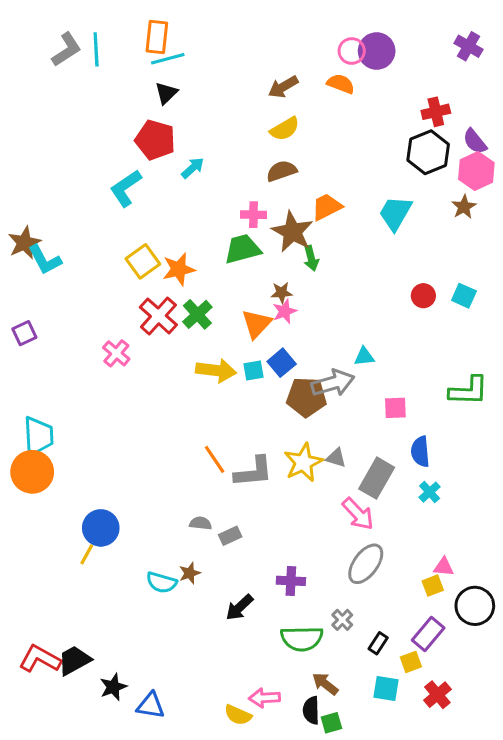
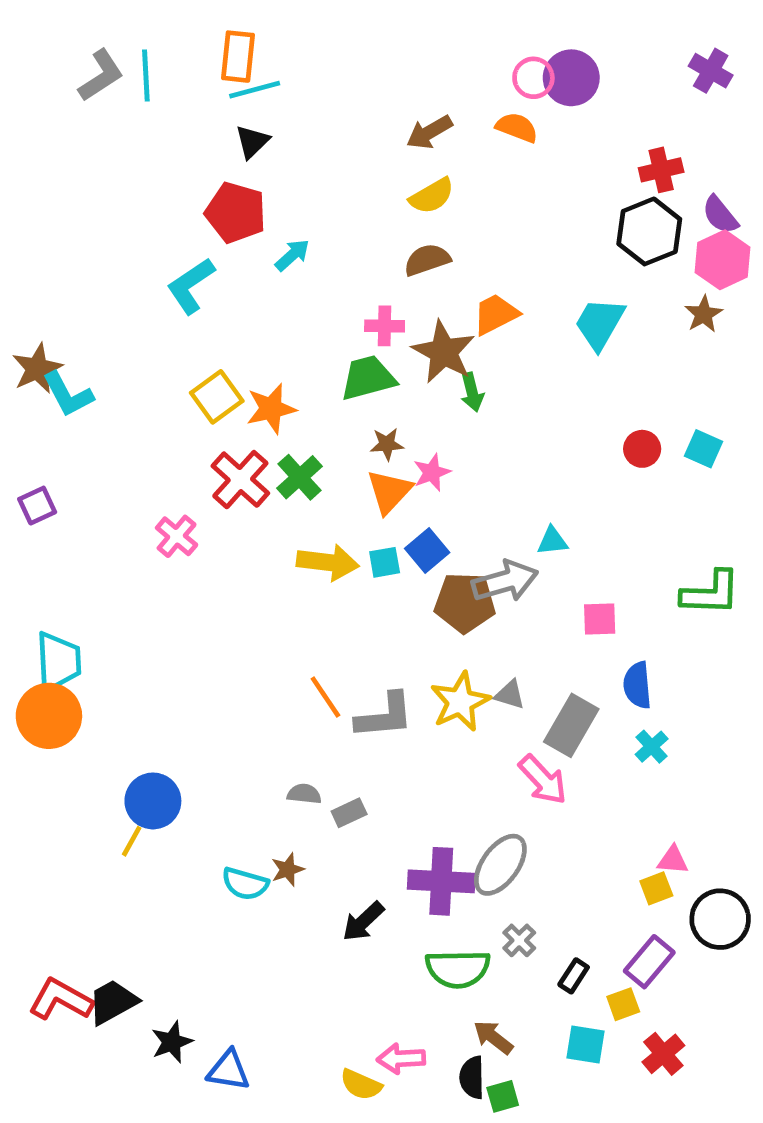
brown star: (282, 293) -> (387, 444), moved
gray ellipse: (366, 564) -> (500, 865), moved
purple cross: (291, 581) -> (441, 881), size x1.5

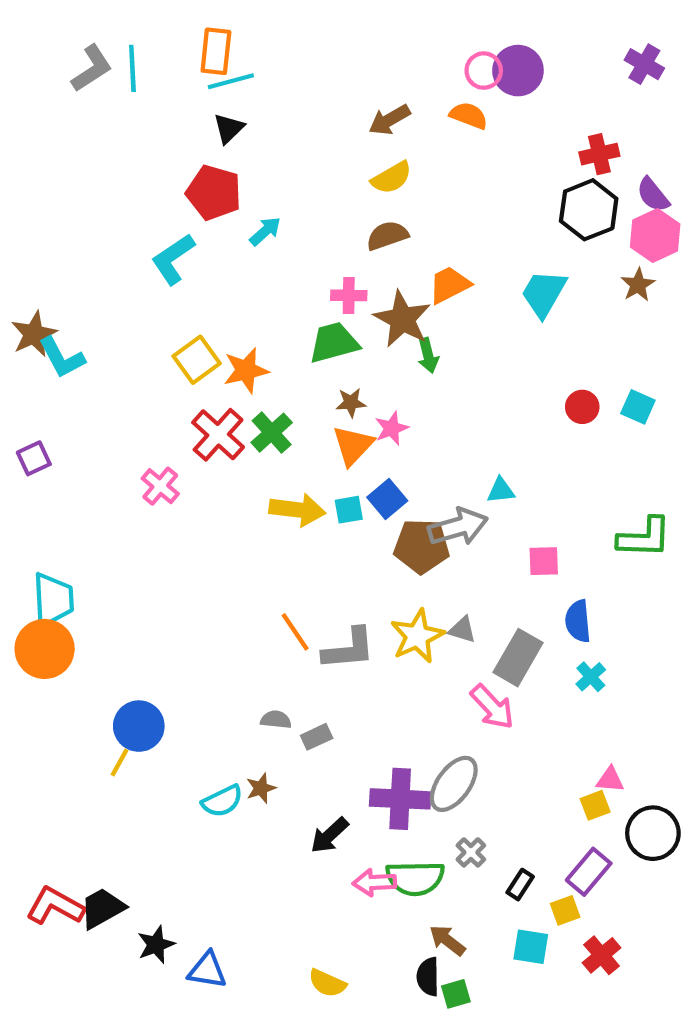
cyan semicircle: (245, 884) -> (222, 801), turned -42
pink arrow: (401, 1059) -> (374, 882), moved

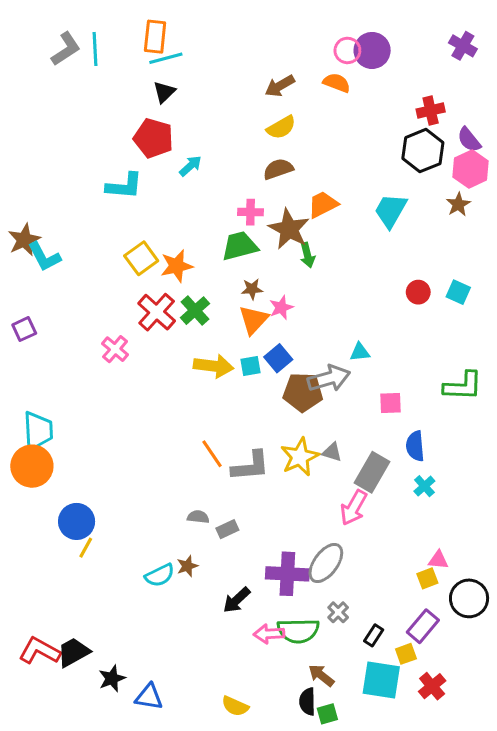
cyan L-shape: (173, 259) -> (124, 186), turned -141
pink arrow: (492, 707) -> (354, 508), turned 72
blue circle: (139, 726) -> (77, 521), moved
cyan square: (531, 947) -> (381, 680), size x1.5

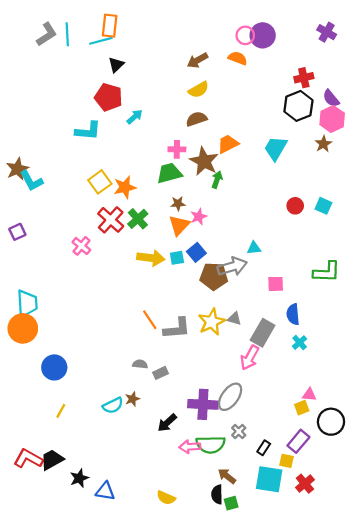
cyan line: (166, 58) -> (101, 41), moved
green arrow: (307, 255) -> (217, 180), turned -147
yellow line: (86, 548) -> (61, 411), moved
yellow square: (406, 654) -> (286, 461), turned 32

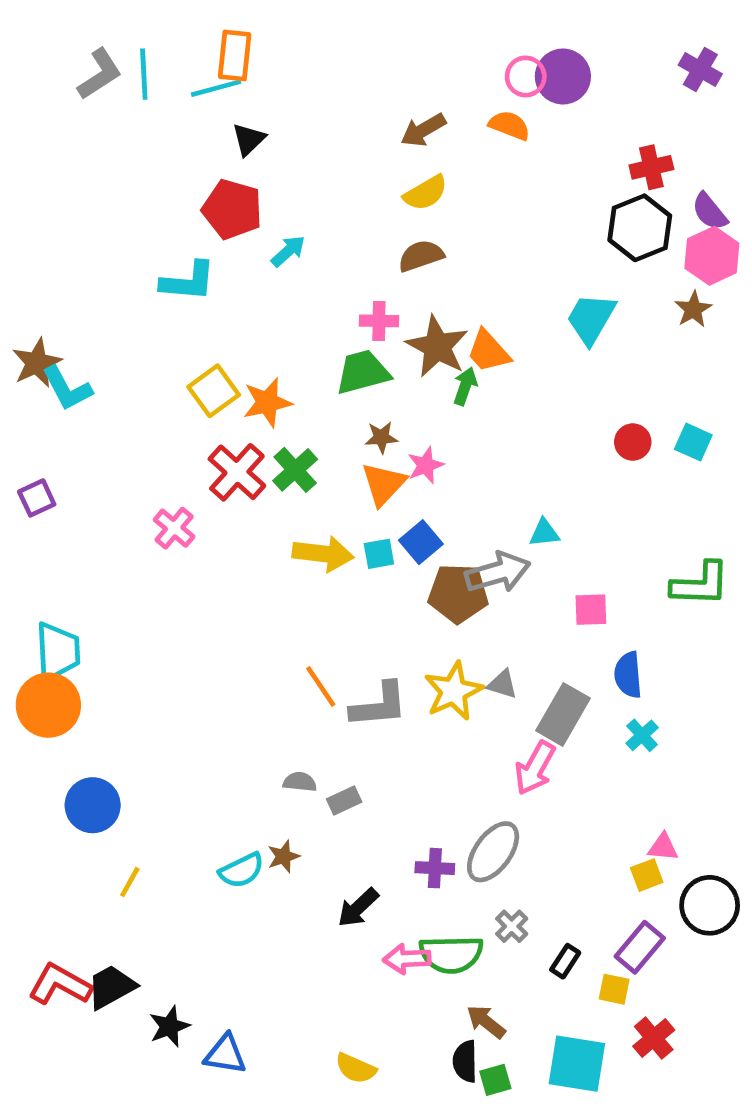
orange trapezoid: (228, 144) -> (488, 351), moved, turned -105
blue circle: (54, 367) -> (93, 805), moved
purple cross: (203, 404) -> (435, 868), size x0.6
cyan square: (269, 479) -> (577, 1064), moved

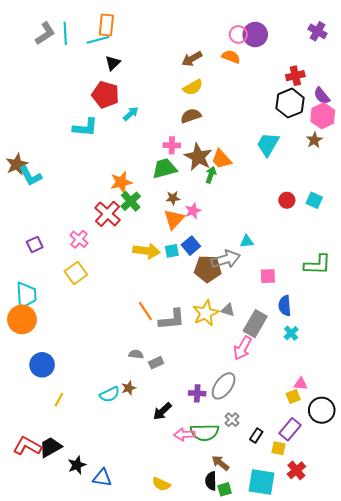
yellow square: (214, 391) -> (76, 273), moved
green cross: (295, 470) -> (131, 201), moved
purple square: (37, 498) -> (35, 245), moved

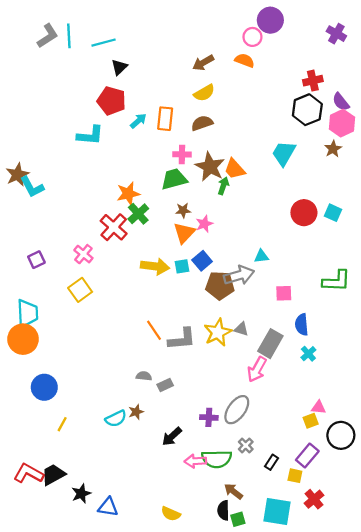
orange rectangle: (106, 25) -> (165, 119), moved
purple circle: (255, 35) -> (270, 20), moved
red circle: (287, 200) -> (304, 213), size x1.5

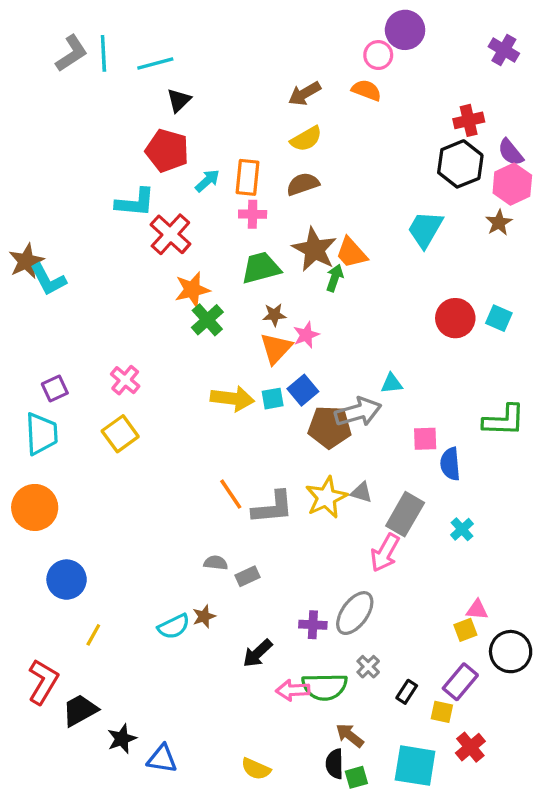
pink cross: (182, 154) -> (253, 214), moved
red cross: (114, 227) -> (170, 234), moved
cyan trapezoid: (27, 313) -> (41, 434), moved
blue semicircle: (302, 325) -> (450, 464), moved
red L-shape: (29, 473) -> (43, 682), moved, turned 92

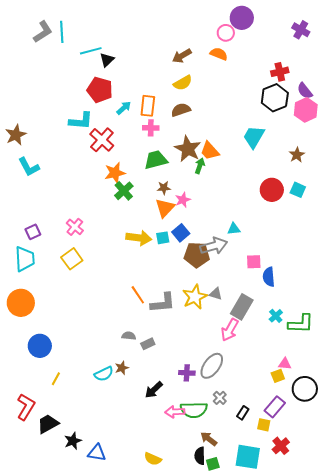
cyan line: (155, 63) -> (91, 51), moved
brown star: (499, 223) -> (297, 155), moved
brown star: (26, 261) -> (16, 135), moved
green L-shape: (504, 420) -> (301, 324), moved

